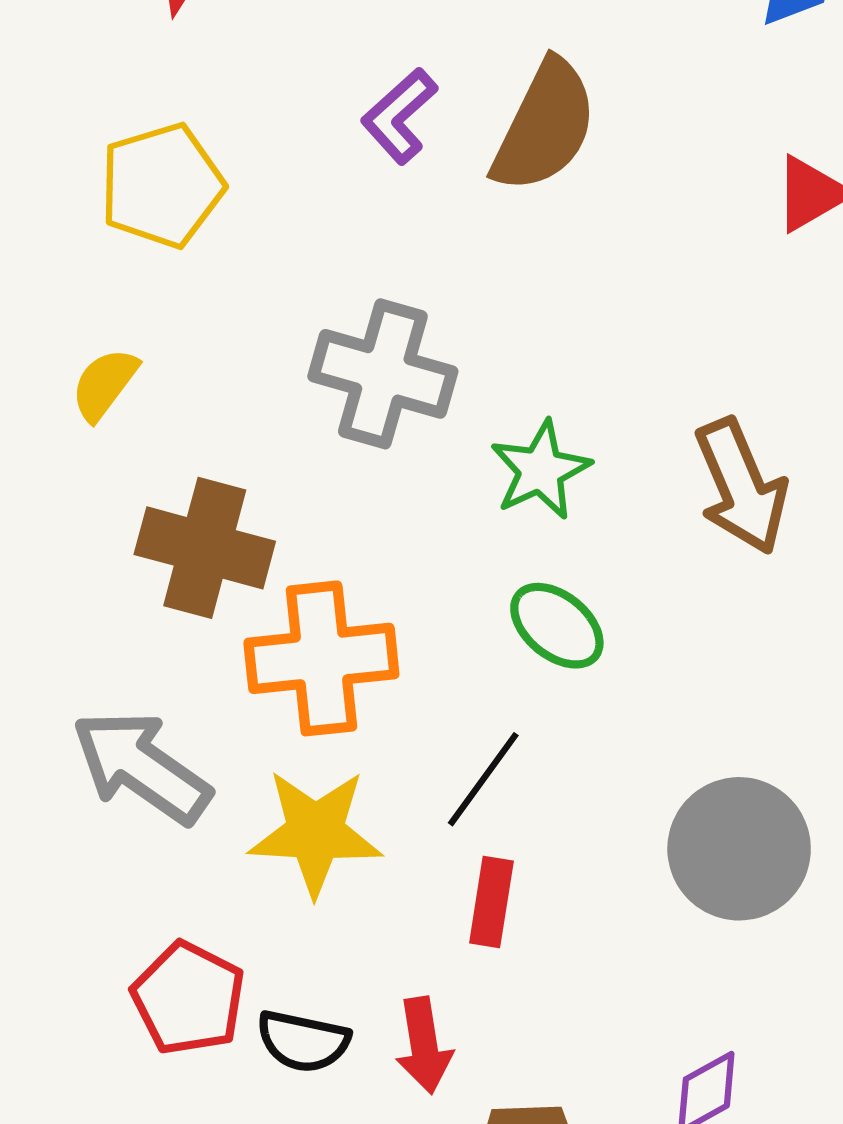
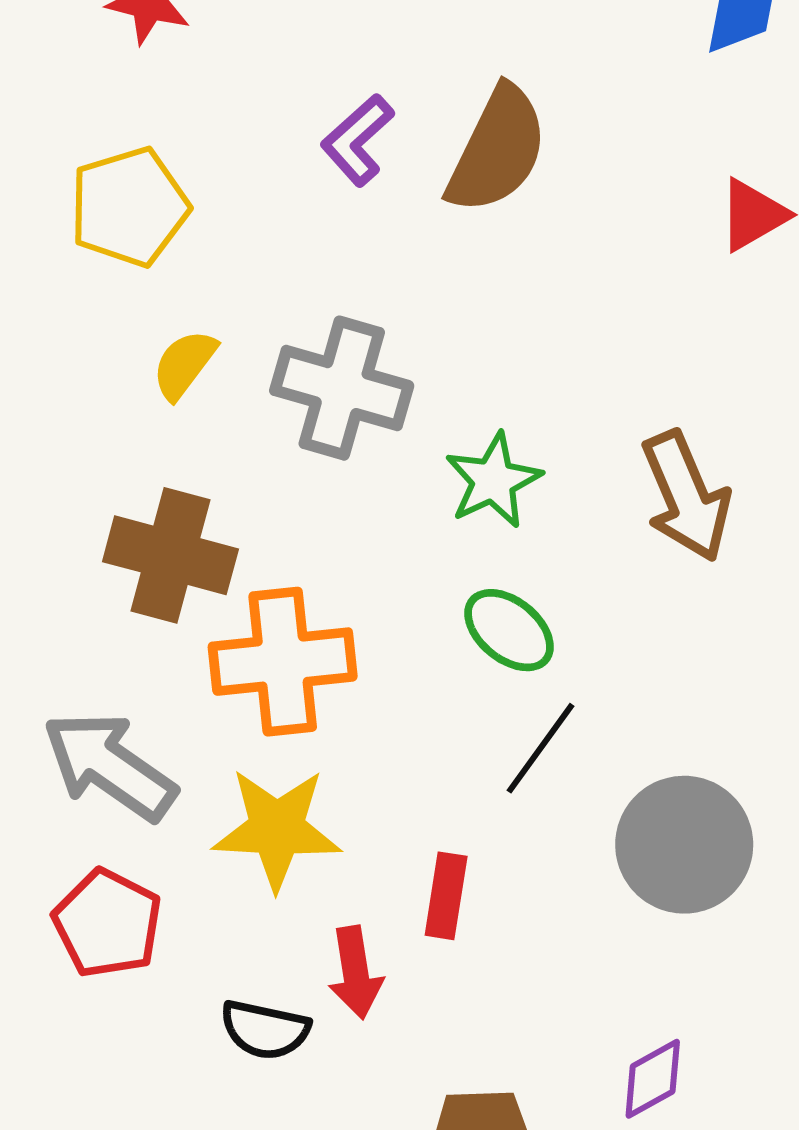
yellow semicircle: (104, 384) -> (184, 364), moved
black line: (483, 779) -> (541, 748), moved
red pentagon: (188, 998) -> (107, 923), moved
red arrow: (424, 1045) -> (355, 973), moved

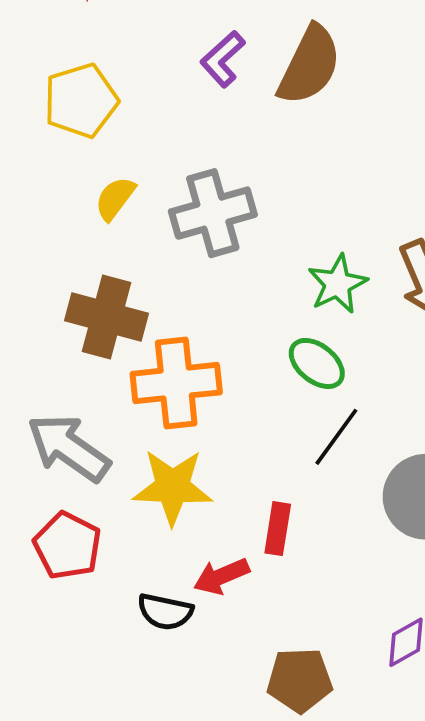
gray cross: (342, 388) -> (213, 213), turned -32
green star: (493, 481) -> (338, 284), moved
red arrow: (355, 973) -> (221, 576), turned 76

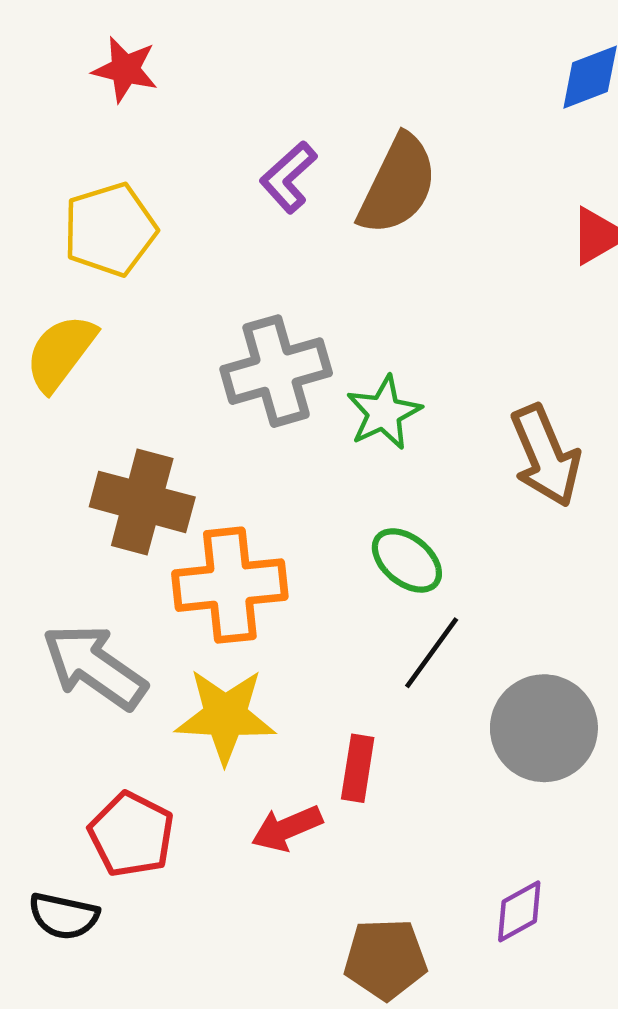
yellow semicircle: (115, 198) -> (61, 353), moved, size x1.4
green star: (338, 284) -> (384, 413), moved
red pentagon: (67, 546) -> (131, 834), moved
black semicircle: (165, 612) -> (64, 916), moved

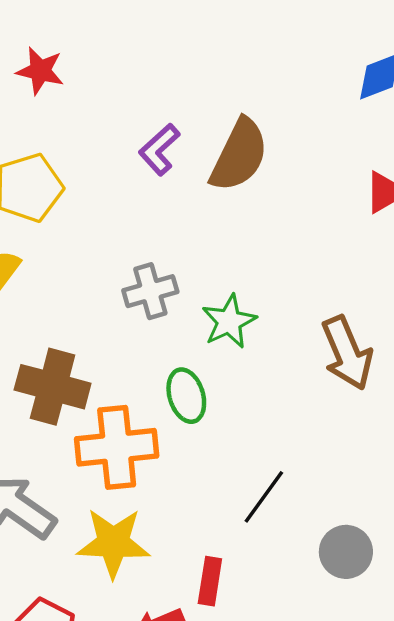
gray cross: (276, 371) -> (150, 291), size x0.7
green ellipse: (407, 560) -> (186, 396), moved, turned 34
gray circle: (544, 728) -> (346, 552), size x0.7

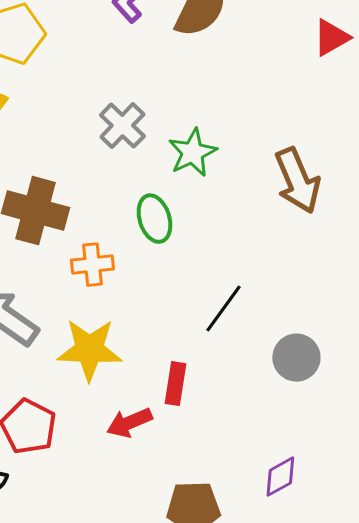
gray cross: (150, 291) -> (122, 126), turned -30
orange cross: (117, 447) -> (92, 265), size x0.6

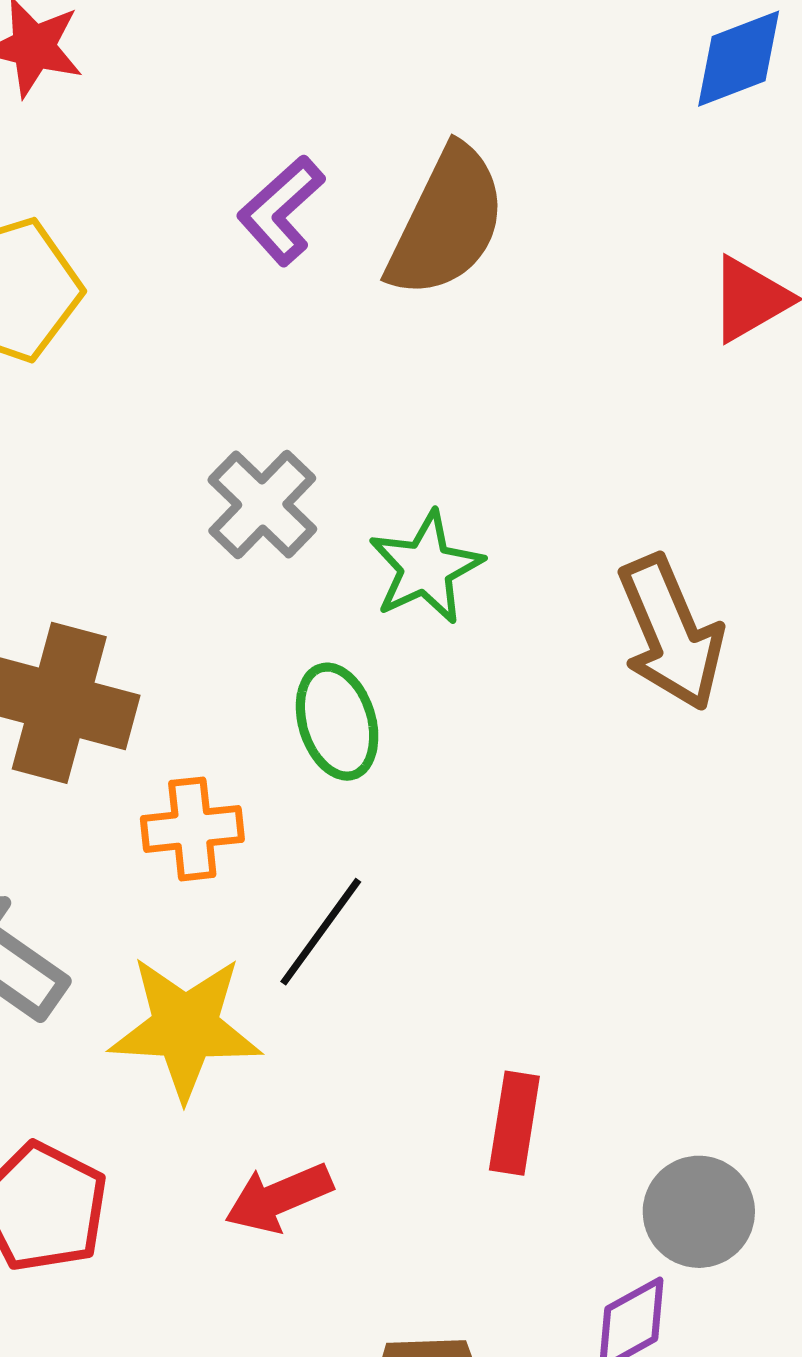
black line: (223, 309) -> (321, 932), moved
gray circle: (296, 358) -> (699, 1212), moved
red rectangle: (175, 384) -> (514, 1123), moved

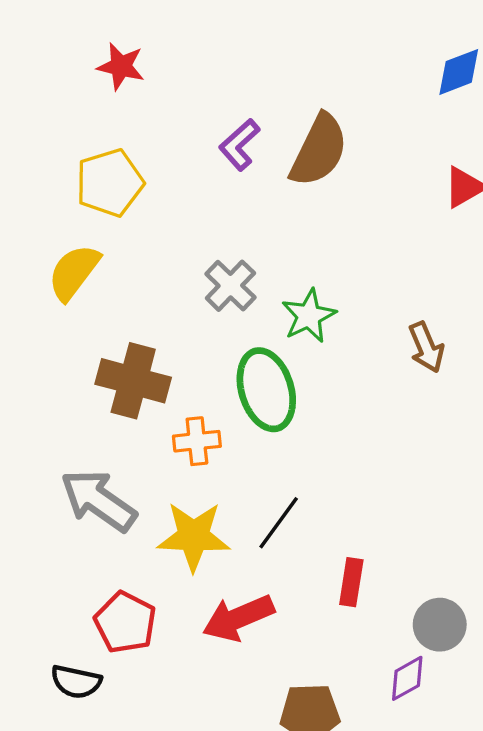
brown arrow: (671, 633) -> (426, 347), size x0.7
green ellipse: (337, 722) -> (266, 390), size x1.5
black line: (321, 932) -> (279, 523), moved
red arrow: (279, 1198) -> (238, 618), size x1.4

